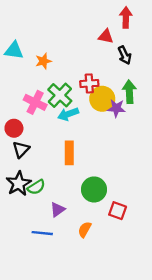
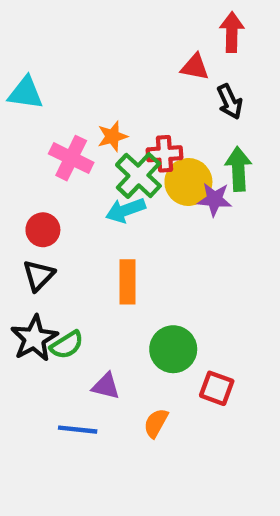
orange star: (43, 61) -> (112, 136), moved
green cross: (60, 95) -> (138, 175), moved
pink cross: (35, 102) -> (71, 158), moved
red circle: (14, 128) -> (43, 230), moved
purple triangle: (57, 209) -> (106, 386), turned 49

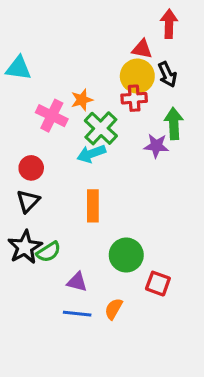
red cross: (165, 154) -> (134, 98), moved
yellow circle: (188, 182) -> (137, 76), moved
blue line: (78, 430) -> (77, 314), moved

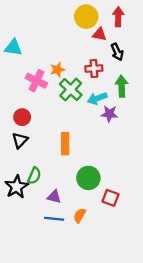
yellow circle: (137, 76) -> (86, 17), moved
purple star: (156, 146) -> (109, 114), moved
cyan arrow: (91, 154) -> (97, 98), moved
black star: (25, 247) -> (17, 187), moved
green semicircle: (49, 252) -> (34, 176), turned -35

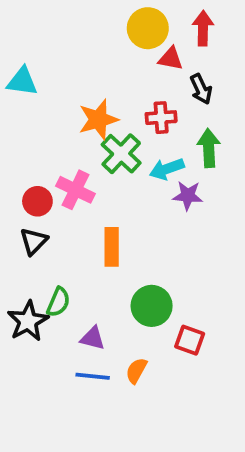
orange star: (57, 70) -> (98, 119), size x1.5
pink cross: (36, 81) -> (75, 190), moved

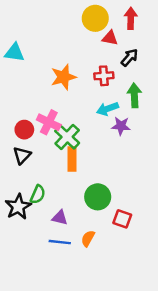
black arrow: (201, 89) -> (129, 57), turned -114
green cross: (121, 154) -> (67, 137), moved

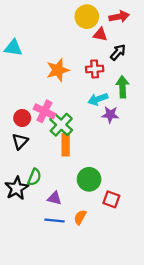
red arrow: (131, 18) -> (119, 17), turned 78

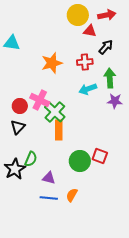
purple star: (110, 115) -> (115, 101), moved
red square: (111, 199) -> (100, 156), moved

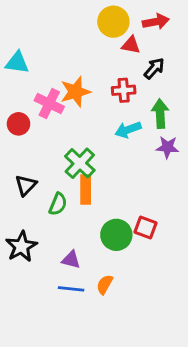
pink cross: (40, 100) -> (49, 103), moved
red circle: (20, 106) -> (18, 124), moved
green semicircle: (31, 159) -> (58, 204), moved

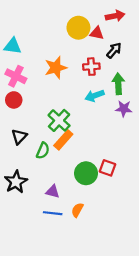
yellow circle: (113, 22) -> (78, 28), moved
pink cross: (49, 103) -> (16, 76), moved
red circle: (18, 124) -> (14, 100), moved
orange rectangle: (86, 190) -> (63, 140), turned 42

